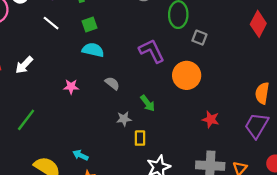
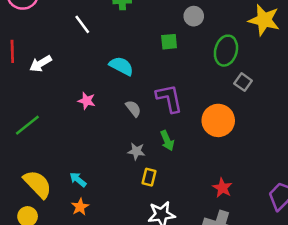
green square: (90, 25) -> (169, 42), moved
purple L-shape: (152, 51) -> (169, 98), moved
red star: (211, 119) -> (222, 188), moved

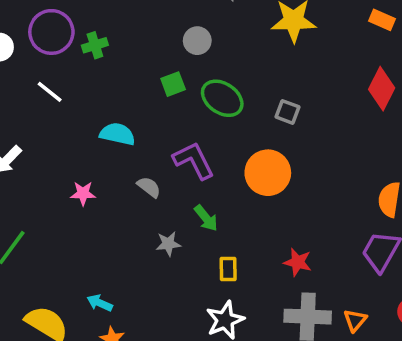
green ellipse: (226, 51) -> (222, 98), moved, turned -56
yellow rectangle: (149, 177) -> (228, 269), moved

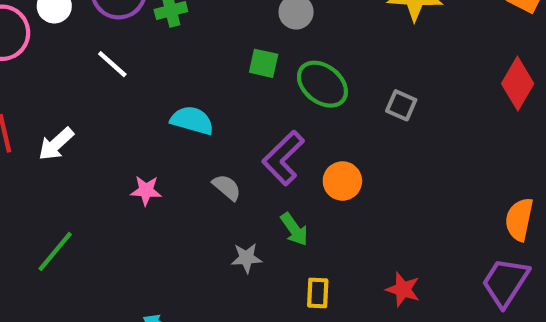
green square: (173, 84) -> (264, 63), turned 30
purple L-shape: (194, 160) -> (283, 158), turned -111
orange circle: (268, 173) -> (342, 181), moved, size x0.7

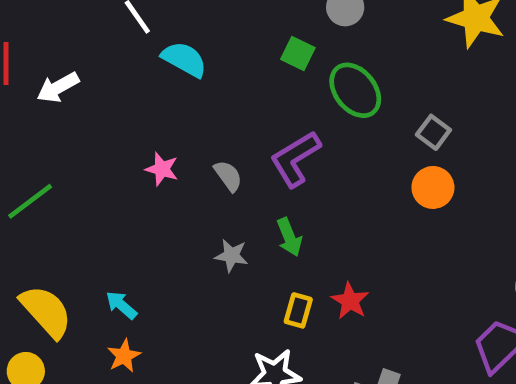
cyan semicircle: (192, 120) -> (184, 59), moved
orange circle: (342, 181) -> (433, 187), moved
pink star: (146, 190) -> (162, 169), moved
red star: (403, 289) -> (350, 301), moved

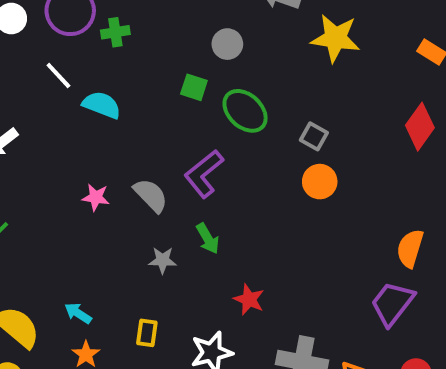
gray semicircle: (228, 176) -> (151, 195), size x1.4
red star: (350, 301) -> (249, 299), moved
yellow rectangle: (298, 310) -> (147, 333), moved

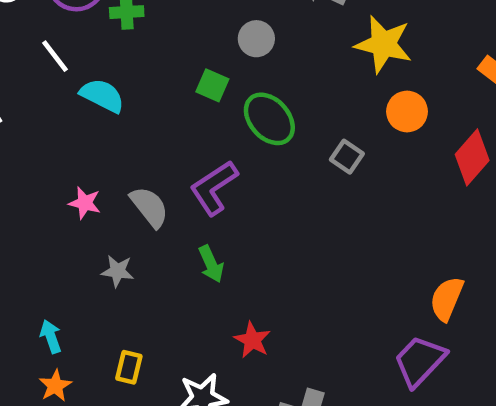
orange circle: (320, 182) -> (407, 111), moved
gray star: (163, 260) -> (118, 271), moved
cyan arrow: (78, 313) -> (51, 336), turned 32

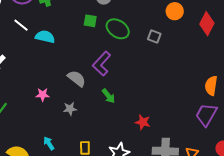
pink star: (85, 203) -> (43, 95), moved
red star: (252, 340) -> (143, 122), moved

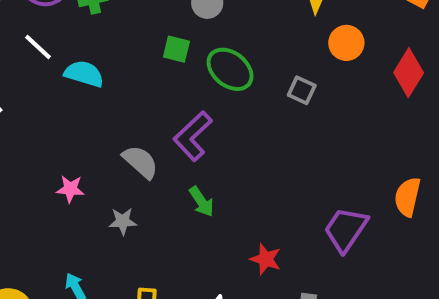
purple trapezoid: (206, 115) -> (346, 229), moved

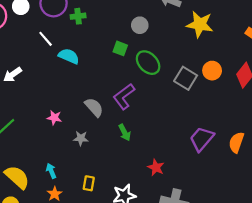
orange circle: (346, 43) -> (212, 71), moved
gray square: (302, 90) -> (186, 78), size x1.5
purple trapezoid: (346, 229) -> (202, 139), moved

